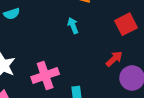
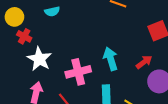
cyan arrow: (73, 26) -> (111, 59), moved, size x1.5

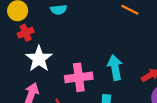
red cross: (24, 36) -> (26, 33), turned 32

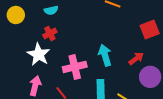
red cross: (26, 33) -> (50, 33), moved

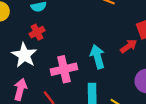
red arrow: (136, 59) -> (129, 46), moved

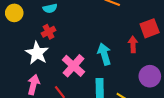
red arrow: (129, 46) -> (133, 44), turned -56
pink cross: (64, 69) -> (74, 66), turned -35

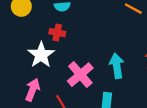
red cross: (49, 32) -> (57, 33), turned 32

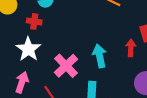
red cross: (57, 33) -> (34, 21), moved

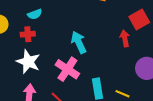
cyan arrow: (100, 56) -> (79, 42), moved

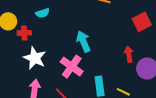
red cross: (28, 34) -> (24, 33), moved
red arrow: (125, 38) -> (129, 54), moved

